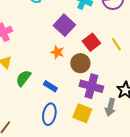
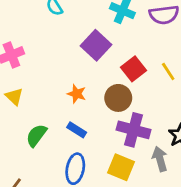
orange star: (57, 52) -> (77, 94), moved
green semicircle: (23, 78) -> (36, 135), moved
gray arrow: (110, 107) -> (160, 159), turned 150

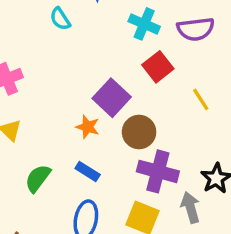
purple square: (96, 45) -> (112, 98), moved
red square: (133, 69) -> (158, 67), moved

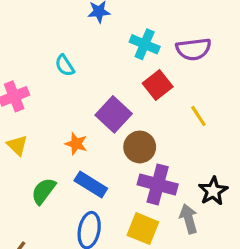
cyan semicircle: (60, 19) -> (65, 65), moved
orange star: (88, 127) -> (76, 144), moved
blue rectangle: (88, 171) -> (91, 184), size x1.4

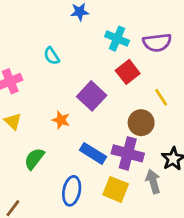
brown circle: (140, 147) -> (141, 123), moved
blue rectangle: (91, 184) -> (93, 153), moved

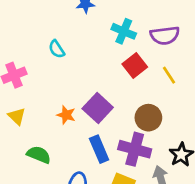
purple square: (92, 96) -> (98, 108), moved
yellow line: (161, 97) -> (169, 75), moved
blue rectangle: (93, 153) -> (99, 149), turned 35
green semicircle: (34, 159) -> (39, 155), turned 75

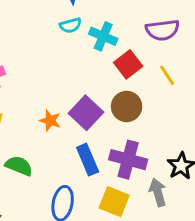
cyan cross: (124, 31) -> (103, 36), moved
cyan semicircle: (57, 49) -> (70, 25), moved, turned -72
brown circle: (148, 118) -> (127, 106), moved

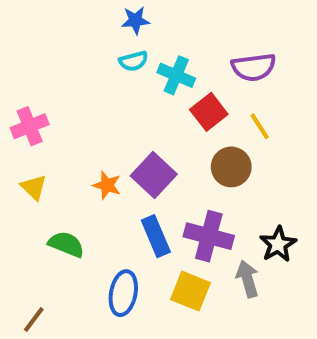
brown circle: (127, 106) -> (231, 167), moved

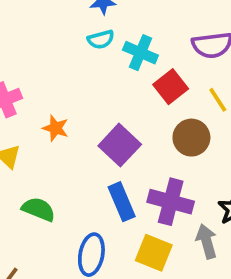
orange star: (107, 185) -> (56, 128), moved

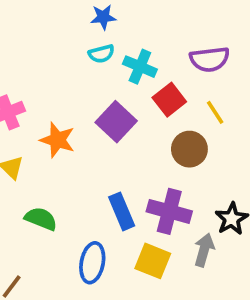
orange star: (56, 128) -> (57, 140), size x1.4
purple square: (120, 145) -> (116, 122), moved
gray arrow: (207, 241) -> (204, 250), turned 32

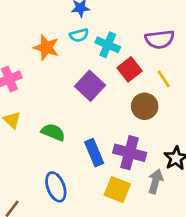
orange star: (57, 140) -> (46, 48), moved
green semicircle: (41, 219) -> (53, 132), moved
blue ellipse: (92, 263) -> (56, 187), moved, turned -32

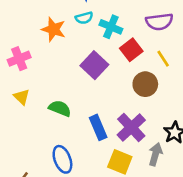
purple cross: (130, 153) -> (131, 127), turned 32

